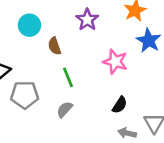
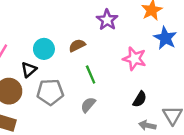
cyan circle: (29, 25) -> (44, 49), moved
brown semicircle: (55, 46) -> (77, 45), turned 84

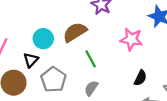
brown semicircle: (77, 45) -> (75, 32), size x1.5
gray pentagon: (50, 92) -> (53, 80), turned -30

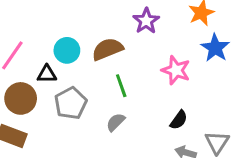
black triangle: (31, 60) -> (47, 74), turned 35

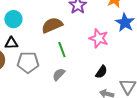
cyan circle: (67, 50) -> (13, 19), moved
gray pentagon: (71, 103) -> (28, 62), turned 30

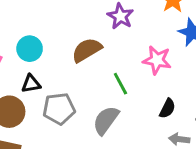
green line: (62, 50) -> (120, 84), moved
gray semicircle: (59, 74) -> (106, 120), size x1.5

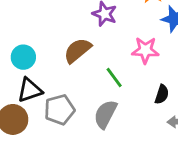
black triangle: (31, 84) -> (30, 90), size x1.4

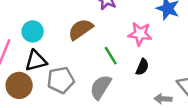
black semicircle: (162, 94) -> (142, 67), moved

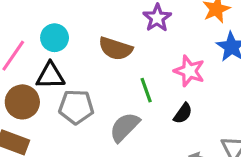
brown semicircle: (81, 29) -> (116, 49), turned -140

